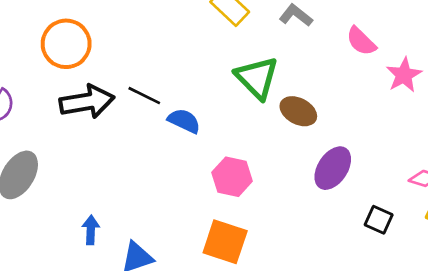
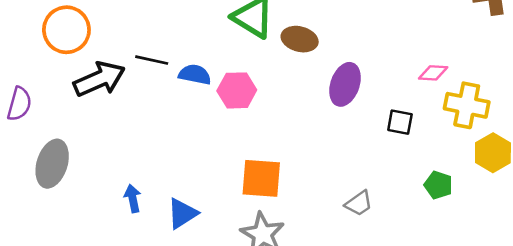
pink hexagon: (232, 177) -> (237, 90), moved

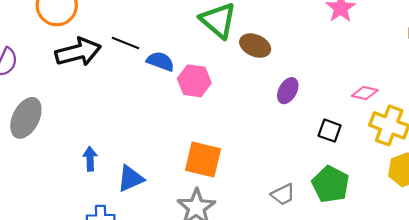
purple ellipse: (345, 84) -> (288, 91), size x0.7
green pentagon: (438, 185) -> (330, 184), moved, size x1.5

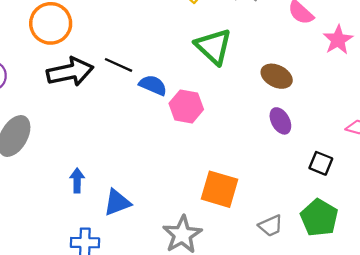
brown ellipse: (255, 46) -> (277, 76), moved
purple ellipse: (288, 91) -> (280, 121), turned -60
orange square: (203, 159) -> (220, 189), moved

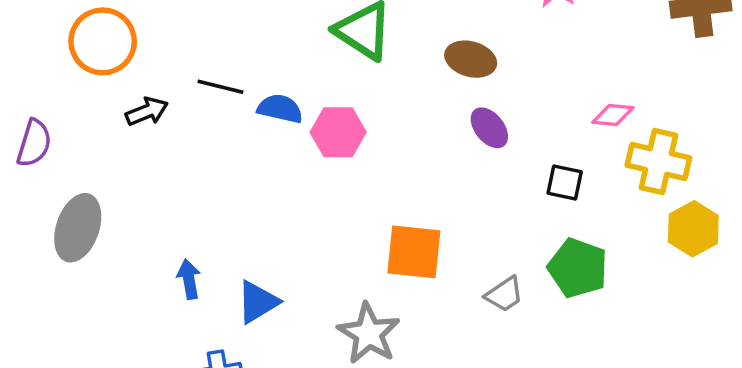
black arrow: (70, 72) -> (147, 111), size x0.6

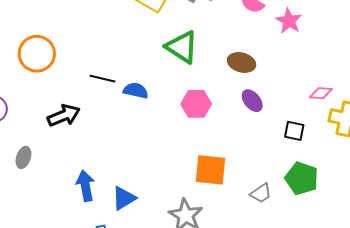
black arrow: (147, 111) -> (64, 115), moved, size x1.4
pink hexagon: (338, 132) -> (196, 104), moved
gray ellipse: (78, 228) -> (24, 157), size x0.6
blue arrow: (189, 279) -> (85, 186), size x1.4

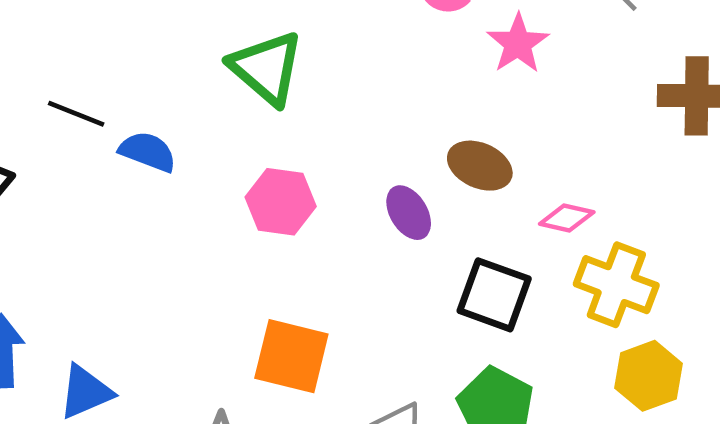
brown ellipse: (242, 62) -> (480, 166), moved
black square: (294, 131) -> (494, 295), size x1.5

